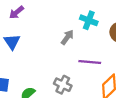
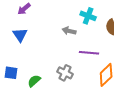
gray arrow: (67, 37) -> (69, 31), turned -112

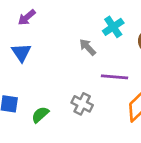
cyan cross: (88, 16) -> (113, 27), turned 35
gray arrow: (69, 31) -> (88, 47), turned 32

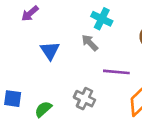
cyan cross: (113, 27) -> (102, 19), moved, turned -30
blue triangle: (21, 53) -> (50, 51), moved

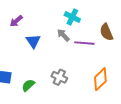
purple arrow: (30, 13) -> (16, 21), moved
purple line: (116, 72) -> (84, 43), moved

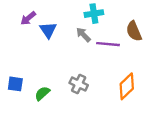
cyan cross: (72, 17) -> (94, 14), turned -35
blue triangle: (33, 41) -> (48, 30), moved

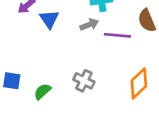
gray arrow: (83, 35) -> (89, 25), turned 112

